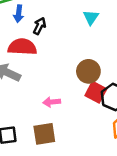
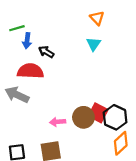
black arrow: (39, 26) -> (46, 52), turned -84
brown circle: (88, 71) -> (83, 117), moved

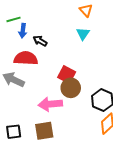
red square: (98, 113) -> (67, 75), moved
brown circle: (83, 117) -> (71, 88), moved
pink arrow: (58, 122) -> (50, 104), size x1.6

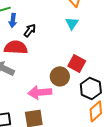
black arrow: (40, 41) -> (30, 30), turned 96
red square: (67, 75) -> (77, 63), moved

